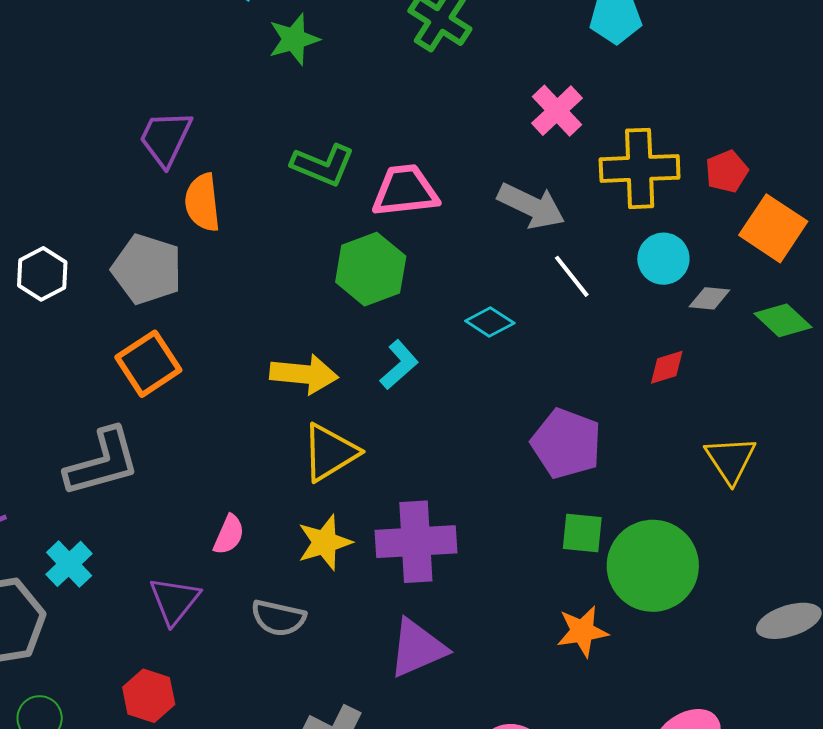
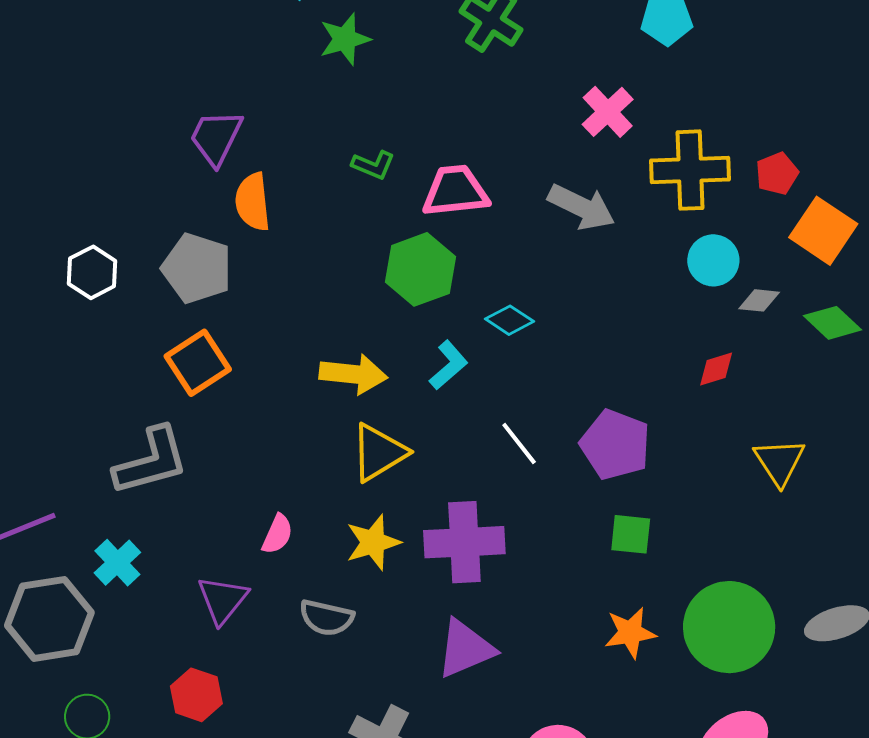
green L-shape: (323, 165) -> (373, 165), size x0.7
white line: (572, 276) -> (519, 443), moved
cyan diamond: (490, 322) -> (510, 320), moved
green circle: (653, 566) -> (729, 627), moved

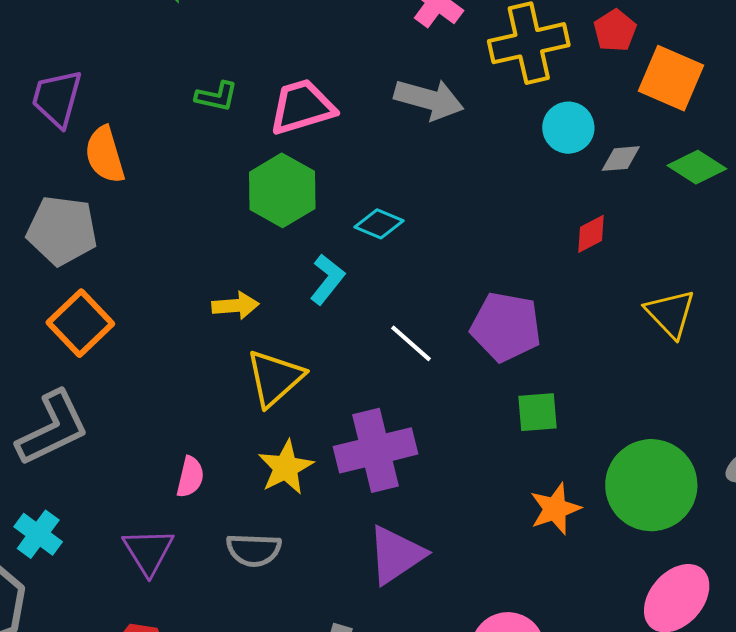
yellow arrow: (353, 374) -> (235, 306), size x0.7

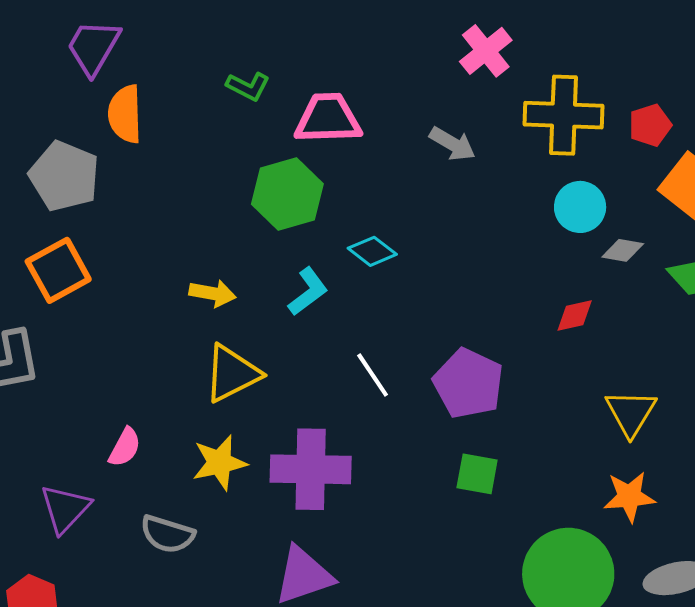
gray arrow: (429, 99) -> (452, 144), size x0.7
orange star: (555, 509) -> (629, 497), moved

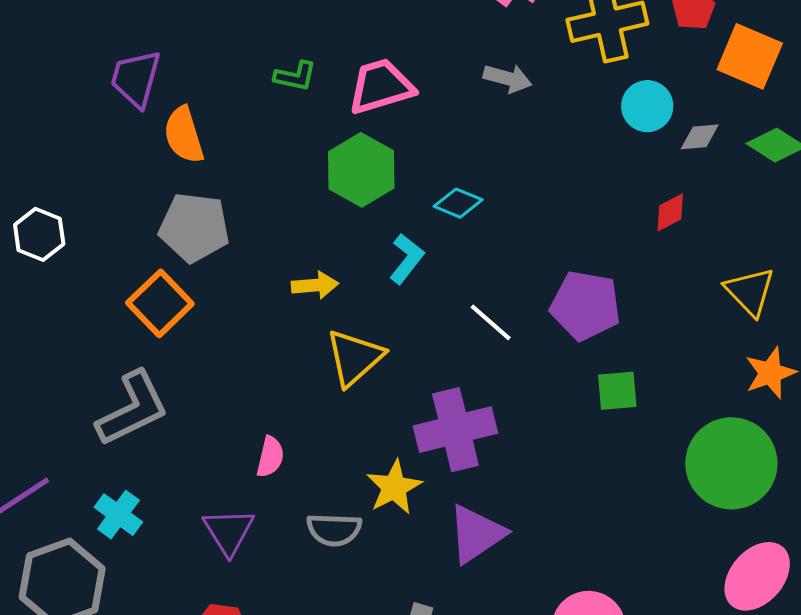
gray pentagon: (64, 176) -> (194, 227), moved
yellow star: (220, 463) -> (394, 487), moved

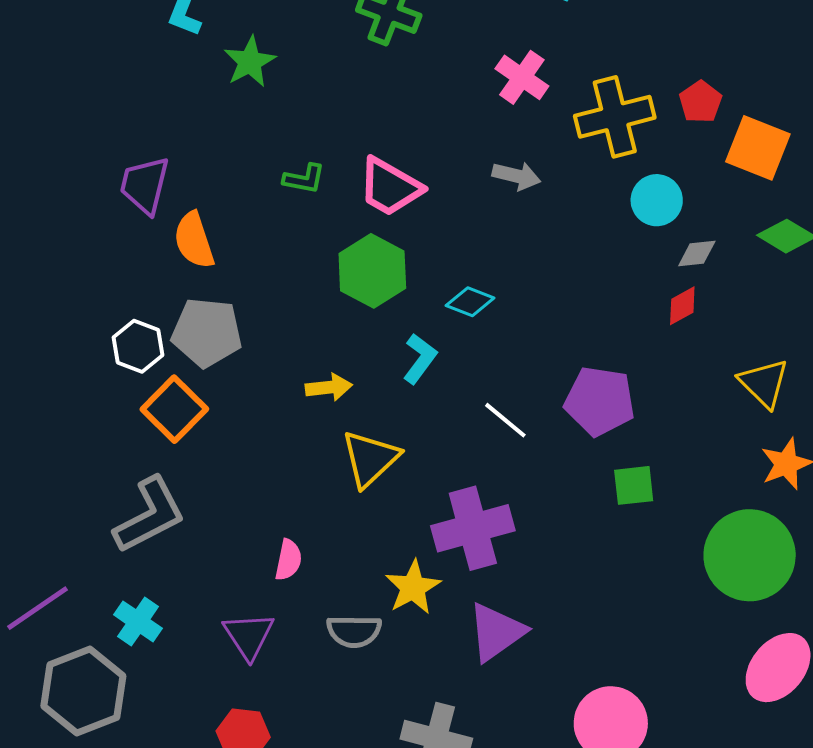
pink trapezoid: (381, 86) -> (390, 187), turned -132
gray diamond: (700, 137) -> (697, 254), moved
white hexagon: (39, 234) -> (138, 346), moved

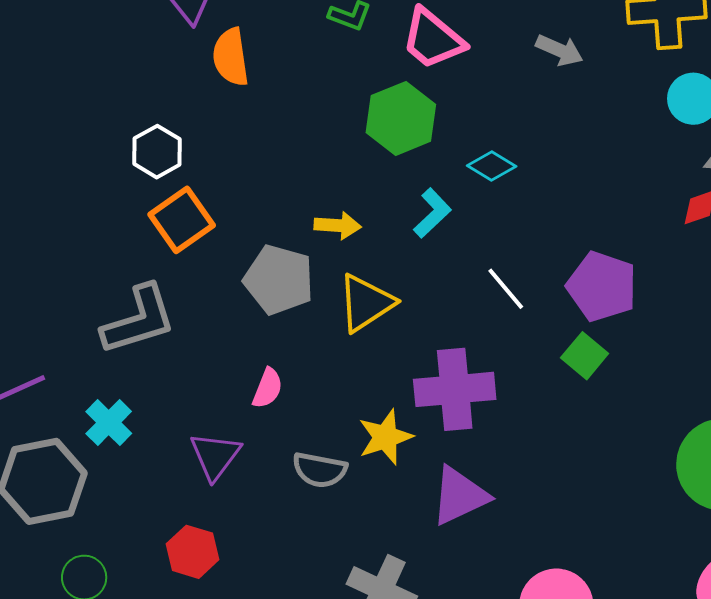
gray pentagon: (207, 332) -> (279, 280), moved
green square: (634, 485) -> (585, 356), moved, turned 36

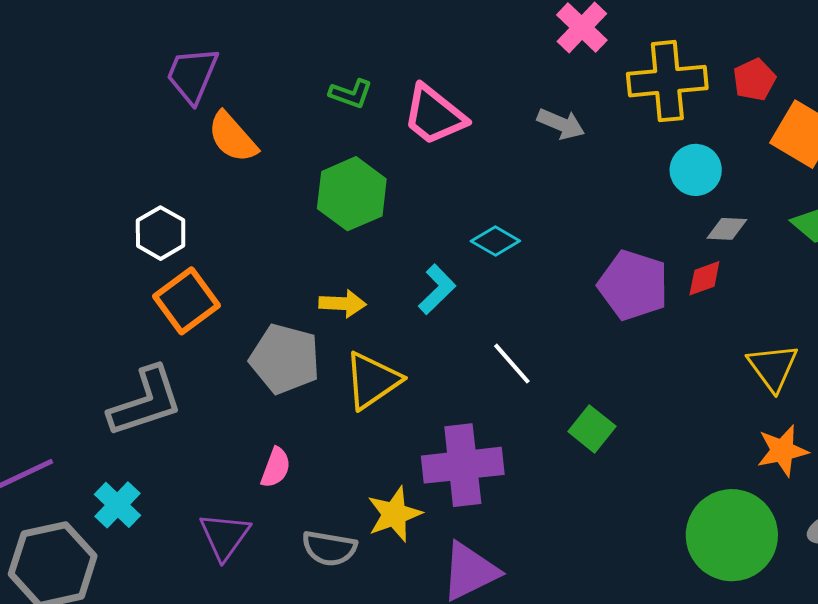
orange semicircle: (231, 57) -> (232, 137), turned -32
green hexagon: (401, 118) -> (352, 194), moved
purple pentagon: (602, 286) -> (633, 285), moved

